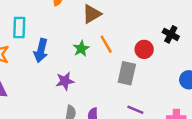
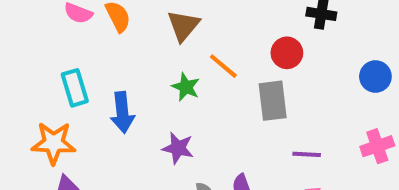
purple star: (65, 81) -> (178, 148), turned -30

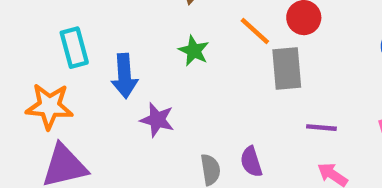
orange line: (223, 66) -> (255, 31), moved
purple star: (178, 148) -> (157, 120), moved

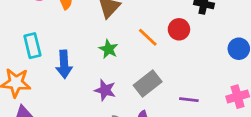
gray rectangle: (287, 69) -> (148, 84), moved, turned 56
purple star: (157, 120) -> (105, 90), moved

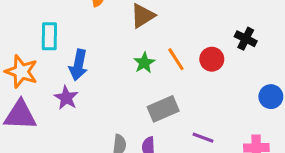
green star: (108, 49) -> (144, 63), moved
purple star: (105, 90) -> (66, 98), moved

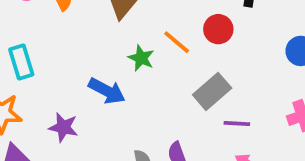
blue arrow: (78, 65) -> (107, 91), moved, turned -56
gray rectangle: (163, 109) -> (212, 91), moved

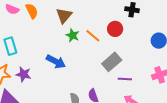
green star: (141, 58) -> (73, 35), moved
purple star: (63, 127) -> (24, 74), moved

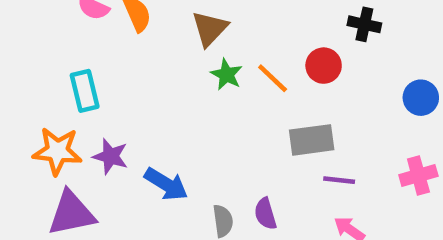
blue arrow: (56, 62) -> (166, 184), moved
gray rectangle: (112, 62) -> (312, 140), turned 30

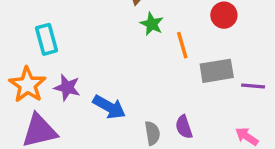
orange line: (273, 78) -> (182, 45), moved, turned 32
orange star: (57, 151) -> (27, 85), turned 30
purple line: (339, 180) -> (253, 86), moved

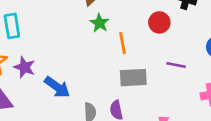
gray rectangle: (217, 71) -> (133, 78), moved
purple line: (253, 86) -> (176, 65), moved

